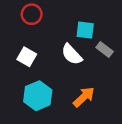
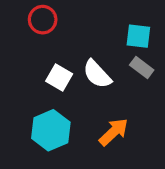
cyan square: (85, 30) -> (138, 36), moved
white square: (27, 57) -> (59, 77), moved

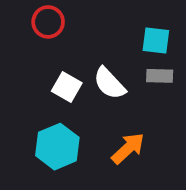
gray rectangle: (142, 68) -> (160, 76), turned -35

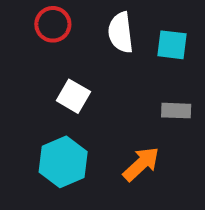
gray rectangle: (160, 76) -> (176, 111), moved
white semicircle: (109, 83) -> (121, 33), moved, turned 36

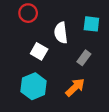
white semicircle: (121, 33) -> (61, 33), moved
gray rectangle: (176, 111) -> (84, 58), moved, turned -56

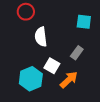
white semicircle: (61, 33) -> (41, 37), moved
white square: (39, 51) -> (52, 66), moved

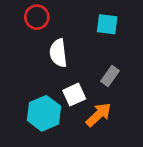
cyan square: (84, 22) -> (107, 24), moved
white square: (52, 66) -> (74, 95), turned 35

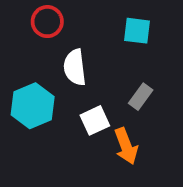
cyan hexagon: (44, 113) -> (33, 106), moved
orange arrow: (99, 115) -> (126, 146), turned 112

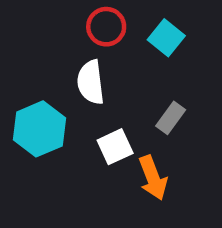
red circle: (47, 22) -> (106, 27), moved
cyan square: (137, 31) -> (166, 38), turned 32

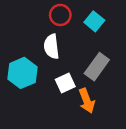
gray rectangle: (171, 118) -> (97, 67), size x1.5

